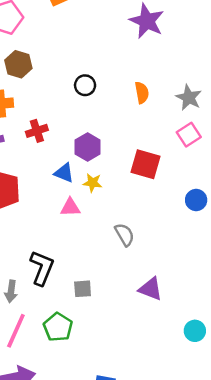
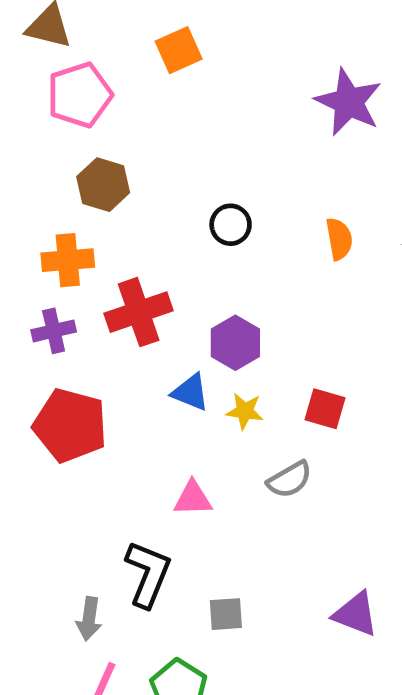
red cross: (37, 131) -> (139, 312), size x1.5
red square: (146, 164) -> (325, 409), moved, size x0.7
pink triangle: (70, 207) -> (193, 498), moved
gray semicircle: (125, 235) -> (290, 480), moved, turned 90

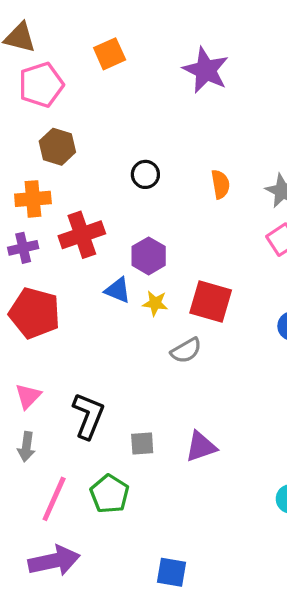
purple star: (349, 102) -> (206, 70), moved
red square: (325, 409) -> (211, 302), size x1.5
pink triangle: (193, 498) -> (28, 396), moved, turned -44
purple triangle: (356, 614) -> (201, 447), moved, turned -40
gray arrow: (89, 619) -> (26, 447), moved

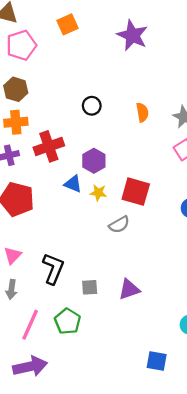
brown hexagon: (57, 147) -> (16, 89), moved
blue square: (171, 572) -> (157, 361), moved

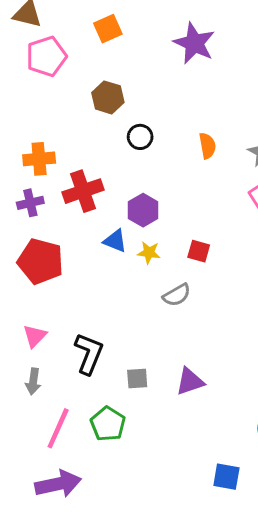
brown hexagon: (16, 89) -> (108, 97), moved
red square: (136, 192) -> (199, 251), size x0.6

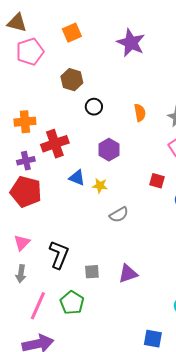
purple cross: (30, 203) -> (26, 161), moved
purple hexagon: (143, 210) -> (109, 150), moved
red square: (199, 251) -> (157, 181), moved

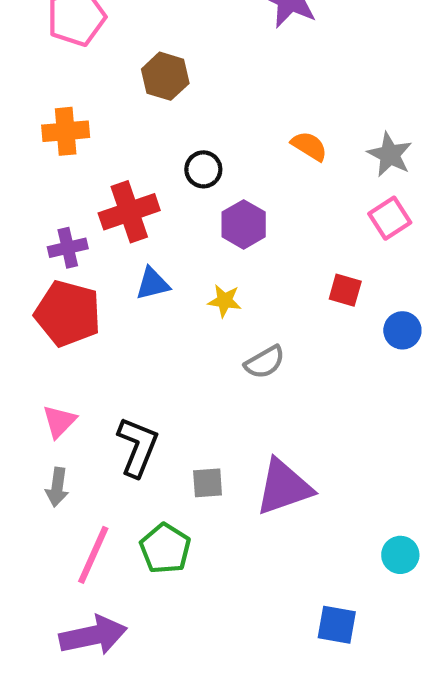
black circle: (94, 107) -> (203, 169), moved
orange semicircle: (140, 113) -> (309, 146), turned -48
orange cross: (25, 122) -> (66, 131), moved
blue triangle: (77, 178) -> (152, 284), moved, turned -36
purple triangle: (128, 274) -> (284, 487), size x1.4

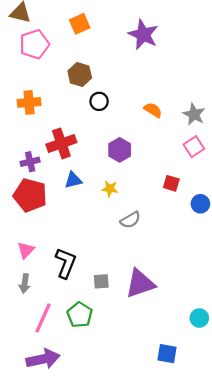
black circle: (203, 169) -> (99, 101), moved

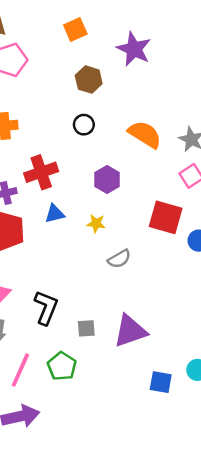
orange square: (80, 24) -> (75, 29), moved
brown hexagon: (80, 74) -> (89, 80), moved
orange semicircle: (153, 110) -> (145, 134), size x1.6
red square: (171, 183) -> (166, 217), size x1.8
blue square: (167, 354) -> (161, 382), moved

